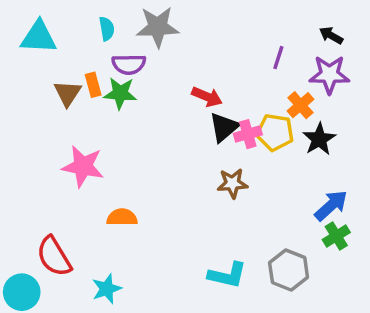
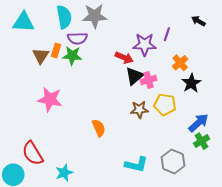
cyan semicircle: (107, 29) -> (64, 17), size x1.6
purple star: (329, 75) -> (145, 44), moved
orange rectangle: (93, 85) -> (56, 51), turned 32
yellow pentagon: (275, 132) -> (165, 104), moved
orange semicircle: (122, 217) -> (99, 128), moved, turned 66

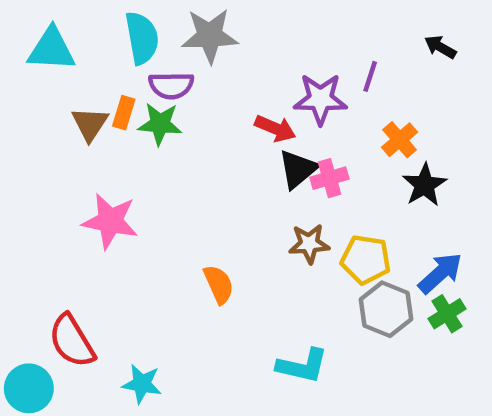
yellow pentagon: (165, 104) -> (366, 260), moved
gray hexagon: (173, 161) -> (386, 309), moved
cyan star: (64, 173) -> (142, 384), turned 30

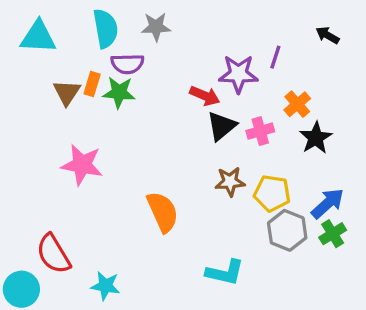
gray star: (210, 36) -> (156, 27), size x0.7
pink cross: (329, 178) -> (260, 131), moved
orange semicircle: (219, 284) -> (163, 212), size x1.4

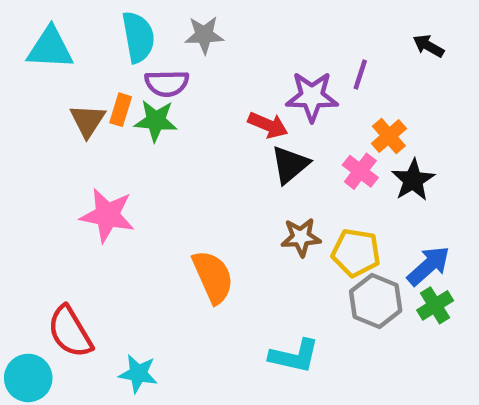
pink cross: (260, 131) -> (360, 171), moved, turned -36

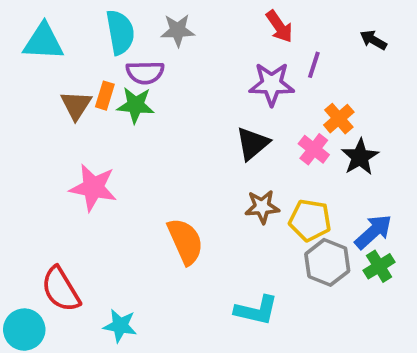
red arrow: (268, 125) -> (279, 27), moved, turned 32

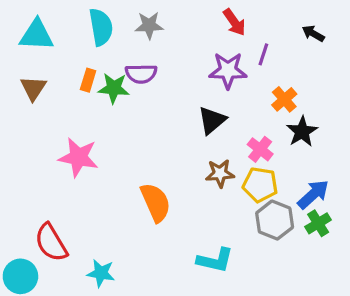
purple semicircle: (145, 73) -> (141, 74), moved
brown triangle: (76, 105) -> (33, 88), moved
pink cross: (314, 149) -> (260, 149), moved

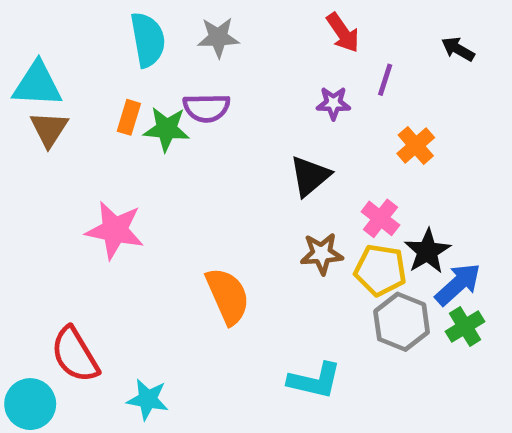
cyan triangle: (37, 35) -> (37, 84), moved
purple star: (228, 70) -> (333, 103), size x0.6
black star: (302, 132) -> (427, 251), moved

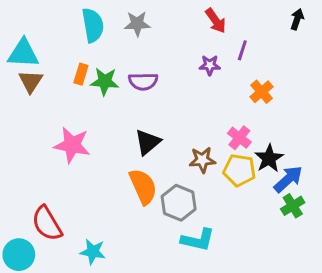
black arrow: (458, 49) -> (297, 19), moved, turned 78
purple semicircle: (206, 108) -> (143, 81), moved
black triangle: (310, 176) -> (148, 142), moved
gray hexagon: (402, 322) -> (179, 203), moved

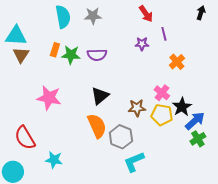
purple line: (242, 50) -> (164, 34), turned -32
red semicircle: (47, 224) -> (25, 138), moved
cyan L-shape: (198, 240) -> (134, 162), turned 145
cyan star: (93, 252) -> (54, 160), moved

